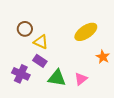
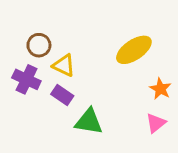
purple cross: (21, 74) -> (26, 79), moved
pink triangle: (81, 79) -> (156, 123), moved

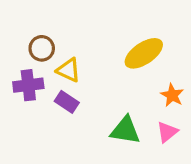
purple cross: (26, 79) -> (28, 85), turned -32
green triangle: (89, 121) -> (125, 130), moved

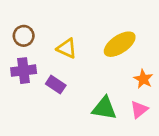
brown circle: (42, 48) -> (24, 36), moved
yellow triangle: (68, 70) -> (67, 48), moved

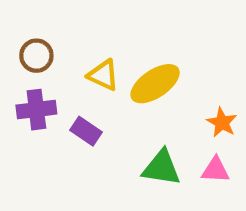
yellow ellipse: (120, 44) -> (155, 84), moved
pink triangle: (139, 110) -> (215, 170), turned 42

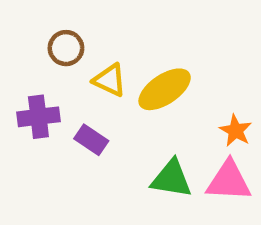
brown circle: (36, 56) -> (66, 48), moved
pink triangle: (215, 170) -> (229, 181), size x1.5

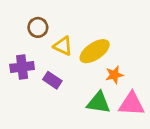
orange star: (236, 131) -> (114, 75), moved, turned 30

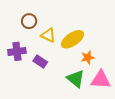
green triangle: (99, 103) -> (76, 79), turned 30

